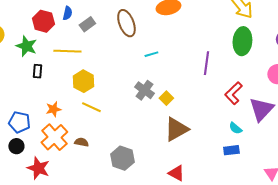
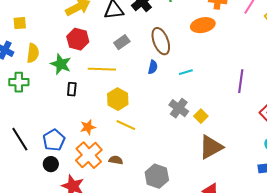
blue semicircle: (67, 13) -> (153, 67), moved
blue pentagon: (19, 122) -> (54, 140), turned 30

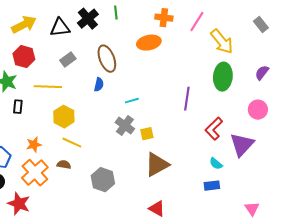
cyan line: (186, 72) -> (132, 101), moved
yellow square: (201, 116) -> (147, 134), turned 32
brown semicircle: (116, 160) -> (64, 165), moved
gray hexagon: (157, 176) -> (103, 180), moved

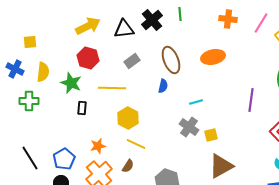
orange ellipse: (149, 43) -> (213, 57), moved
brown semicircle: (64, 165) -> (128, 166), turned 112

